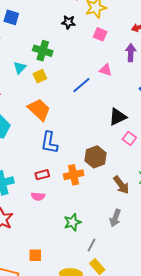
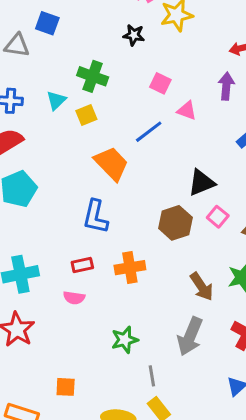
pink square: (100, 34) -> (160, 83), moved
orange trapezoid: (39, 110) -> (111, 164), moved
brown hexagon: (95, 157) -> (175, 223), moved
gray arrow: (115, 218) -> (190, 336), size x1.4
gray line: (91, 245) -> (152, 376), turned -40

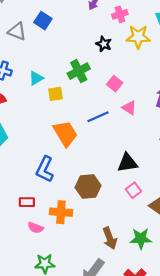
green cross: (93, 76) -> (79, 71), moved, turned 30
brown hexagon: (175, 223) -> (88, 187), moved
pink semicircle: (74, 298) -> (35, 228), moved

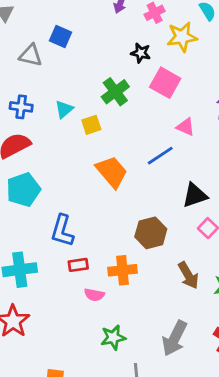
pink square: (115, 84) -> (165, 83), moved, size x1.5
blue line: (98, 117) -> (160, 156), moved
blue L-shape: (45, 169) -> (62, 231), moved
brown arrow: (110, 238) -> (188, 275), moved

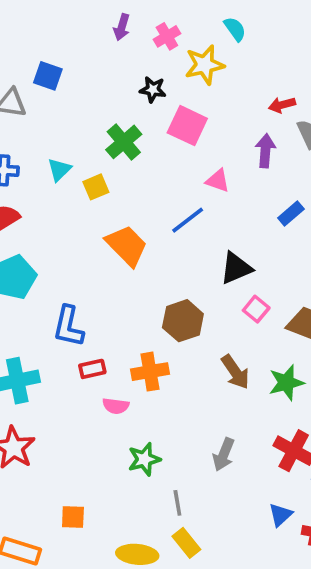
gray arrow: (175, 338) -> (224, 455), size x0.7

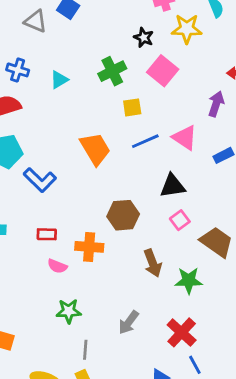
pink triangle: (218, 181) -> (185, 138), moved, size x1.4
yellow square: (96, 187) -> (132, 107), moved
blue L-shape: (68, 326) -> (40, 180), moved, turned -72

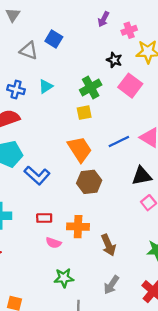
cyan triangle: (59, 80) -> (46, 86), moved
yellow square: (132, 107) -> (84, 113), moved
brown hexagon: (123, 215) -> (89, 182), moved
brown arrow: (153, 263) -> (108, 245), moved

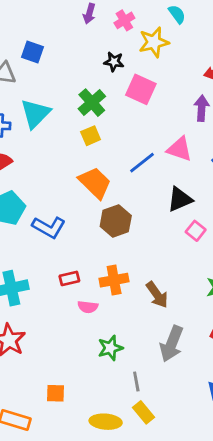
cyan triangle: (46, 86) -> (35, 114), size x1.6
gray arrow: (111, 285) -> (172, 344), size x1.4

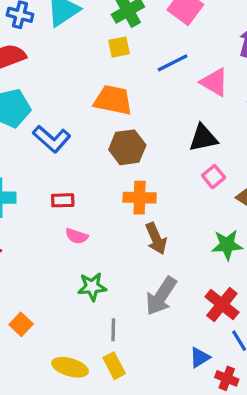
blue line: (142, 163) -> (173, 63), moved
orange trapezoid: (95, 183) -> (113, 100), turned -45
orange cross: (114, 280) -> (140, 198), moved
orange square: (56, 393) -> (21, 324), turned 30

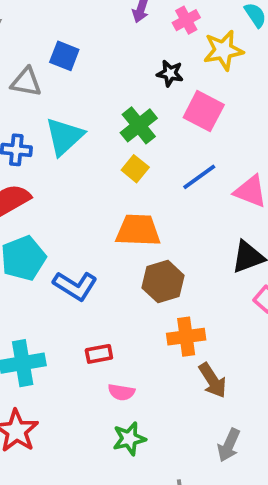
yellow square: (119, 47) -> (135, 169), turned -30
green star: (92, 287) -> (129, 439), moved
gray arrow: (161, 296) -> (229, 445), size x0.7

